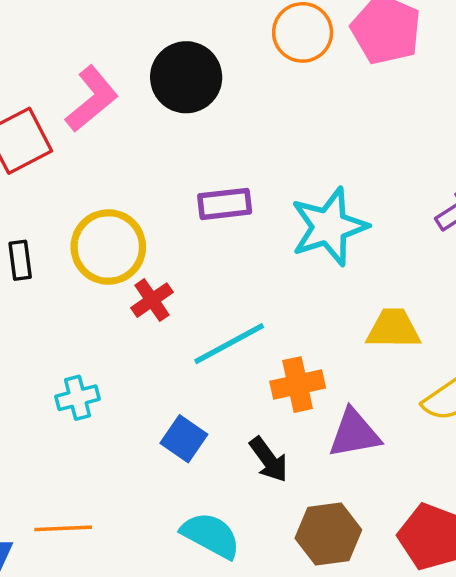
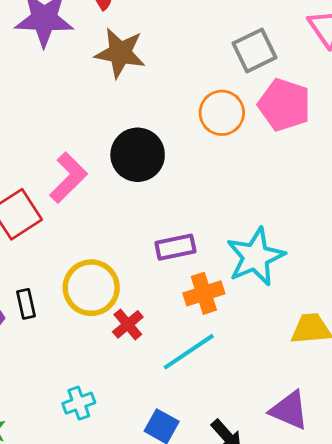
orange cross: (298, 385) -> (204, 293), moved
purple triangle: (354, 433) -> (289, 410), turned 39

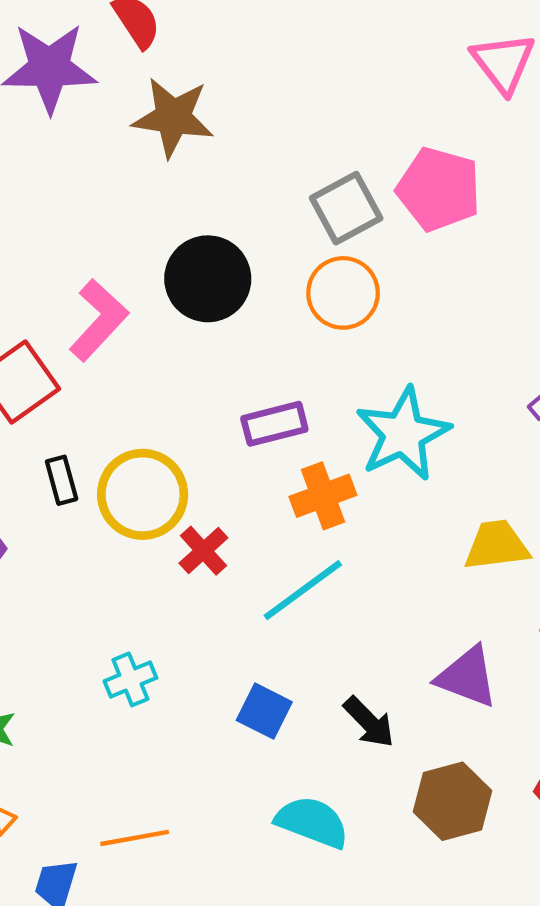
gray square: (255, 50) -> (346, 208), moved
orange circle: (222, 113) -> (343, 293), moved
black rectangle: (26, 304) -> (62, 480), moved

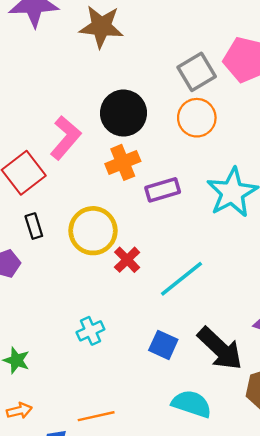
black rectangle: (62, 480) -> (34, 226), moved
orange cross: (323, 496) -> (123, 162), moved
black arrow: (369, 722) -> (220, 349), size x1.6

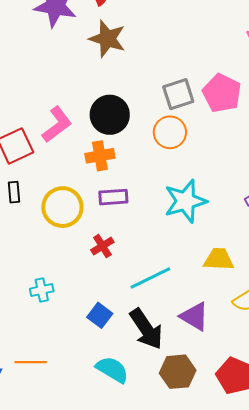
purple rectangle: (163, 190) -> (113, 197), moved
red cross: (127, 260) -> (102, 246), moved
cyan line: (182, 279) -> (150, 278), moved

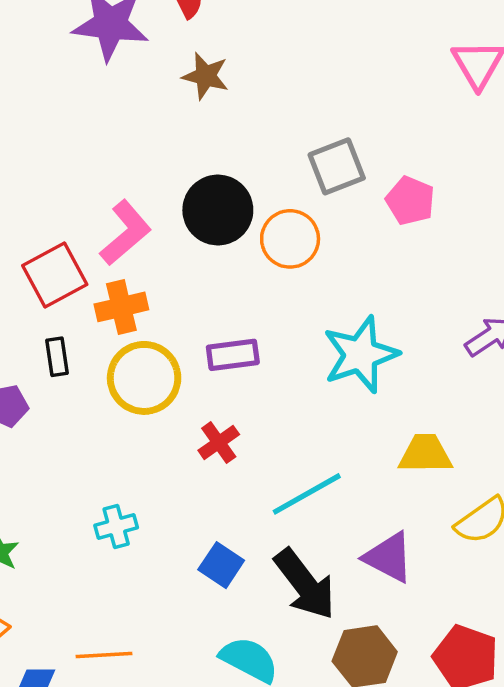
brown star: (107, 39) -> (206, 76), size x0.7
pink pentagon: (222, 93) -> (410, 201), moved, size x0.7
orange circle: (170, 132) -> (290, 239), moved
orange cross: (100, 156) -> (121, 307), moved

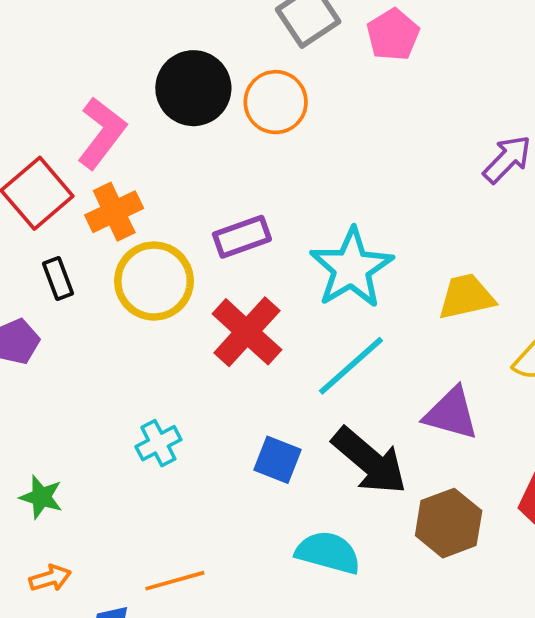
pink pentagon: (410, 201) -> (393, 35), turned 30
cyan star: (361, 355) -> (351, 268), moved
red cross: (219, 442) -> (247, 332), size x1.6

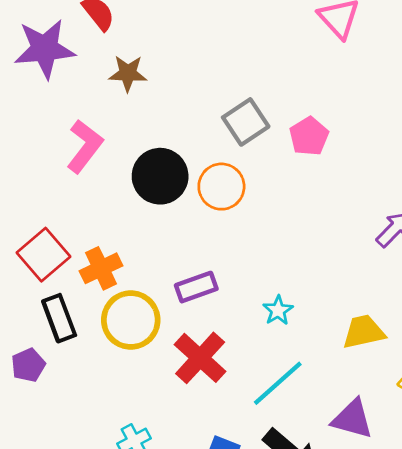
pink L-shape: (102, 133) -> (85, 146), moved
cyan star: (351, 268) -> (278, 310), size x0.5
black rectangle: (58, 279) -> (59, 318), size x1.5

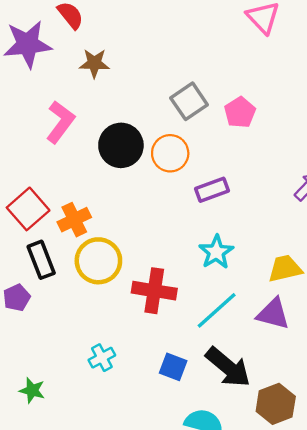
purple rectangle: (196, 287) -> (212, 190), moved
cyan star: (278, 310) -> (216, 252), size x1.4
red cross: (200, 358) -> (154, 291), turned -33
purple triangle: (352, 419) -> (273, 314), moved

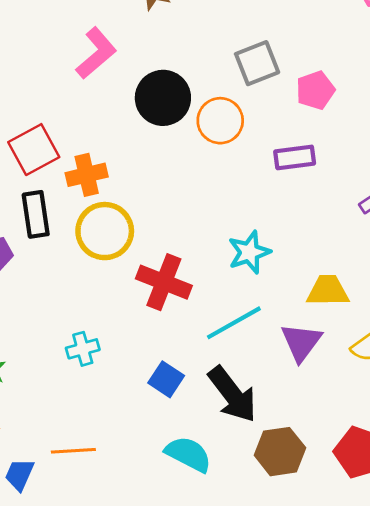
purple rectangle: (212, 190) -> (295, 157), moved
purple triangle: (273, 314) -> (301, 342), turned 39

